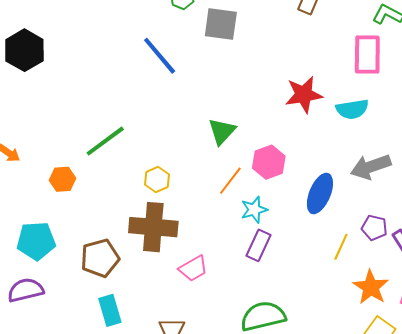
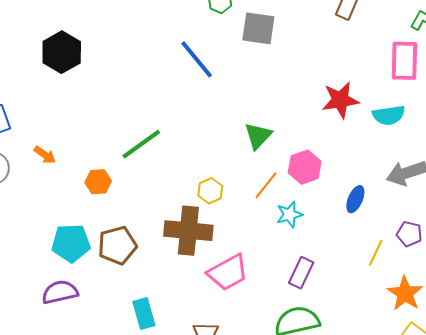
yellow hexagon: (157, 179) -> (210, 191), moved
blue ellipse: (320, 193) -> (355, 199), size x0.7
purple rectangle: (258, 245) -> (301, 273), moved
brown pentagon: (100, 258) -> (117, 245), moved
pink trapezoid: (193, 269) -> (228, 273), size x1.4

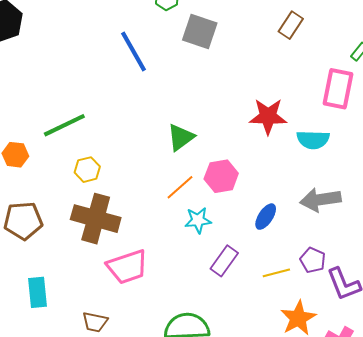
yellow hexagon: (210, 191) -> (87, 170), moved
yellow line: (376, 253) -> (276, 273), turned 40
purple rectangle: (301, 273) -> (224, 261), moved

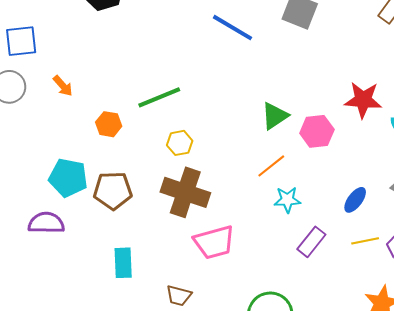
blue line: (134, 51) -> (232, 28), turned -33
pink hexagon: (221, 176) -> (317, 131), moved
yellow line: (276, 273) -> (365, 241), moved

